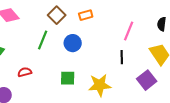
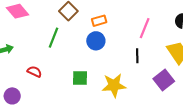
orange rectangle: (86, 15) -> (99, 21), moved
blue circle: (73, 43) -> (96, 41), moved
red semicircle: (25, 72) -> (34, 72), turned 40

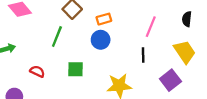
green square: (80, 78) -> (75, 69), moved

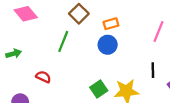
black line: (143, 55) -> (153, 70), moved
green square: (75, 69) -> (99, 89), moved, turned -35

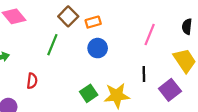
orange rectangle: (111, 24) -> (93, 22), moved
red semicircle: (43, 77) -> (32, 81), turned 72

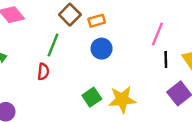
black line: (144, 74) -> (166, 60), moved
red semicircle: (32, 81) -> (43, 72), moved

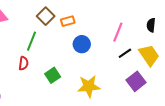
blue circle: (102, 49) -> (82, 44), moved
black line: (166, 60) -> (125, 53), turned 56
green square: (92, 97) -> (53, 75), moved

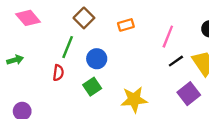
orange rectangle: (68, 21) -> (126, 25), moved
blue circle: (82, 44) -> (97, 59), moved

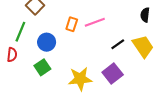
orange rectangle: (126, 25) -> (72, 24), moved, turned -56
pink line: (168, 37) -> (95, 22), moved, turned 48
purple square: (189, 94) -> (113, 74), moved

